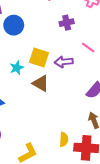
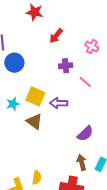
pink line: (88, 48) -> (85, 82), moved
yellow semicircle: (64, 139) -> (37, 178), moved

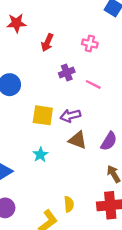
cyan star: (13, 104) -> (40, 155), moved
brown triangle: (34, 122) -> (78, 140), moved

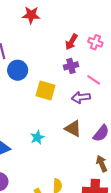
red arrow: (47, 43) -> (71, 42), moved
yellow square: (43, 115) -> (45, 91), moved
purple arrow: (70, 116) -> (81, 97), moved

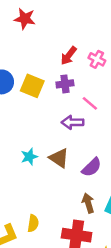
yellow square: (45, 91) -> (32, 86), moved
cyan star: (37, 137) -> (29, 157), moved

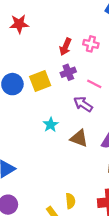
yellow square: (32, 86) -> (40, 81), turned -30
purple arrow: (72, 122) -> (83, 104), turned 48
cyan star: (29, 157) -> (51, 125), moved

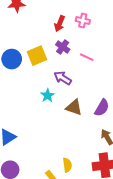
purple cross: (68, 72) -> (63, 47), turned -32
purple arrow: (83, 104) -> (63, 78), moved

